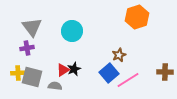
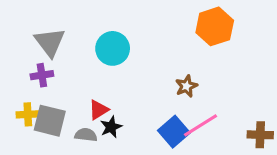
black star: (74, 69) -> (111, 127), moved
brown cross: (165, 72) -> (260, 135), moved
blue square: (109, 73) -> (174, 132), moved

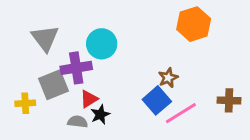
purple cross: (42, 75) -> (76, 68), moved, size x1.5
gray square: (50, 121) -> (54, 85), moved, turned -36
blue square: (174, 132) -> (157, 100), moved
brown cross: (260, 135) -> (229, 100), moved

